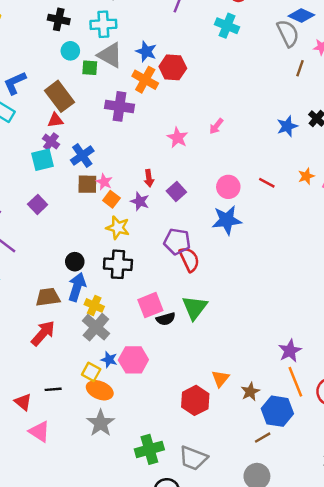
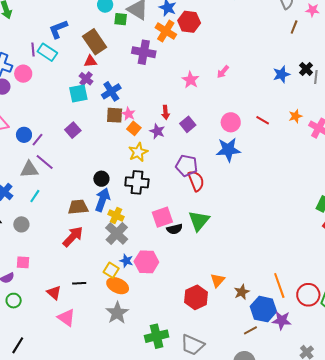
yellow star: (118, 228) -> (138, 152), turned 30
purple star: (290, 351) -> (282, 320), moved, turned 30

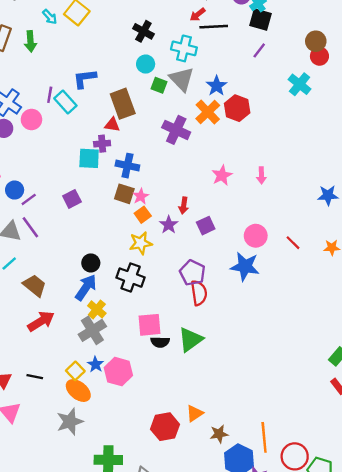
pink arrow: (223, 72) -> (261, 175), turned -56
purple cross: (86, 79) -> (102, 144), turned 32
blue cross: (111, 91) -> (127, 166), turned 30
brown trapezoid: (78, 207) -> (35, 285), moved, turned 30

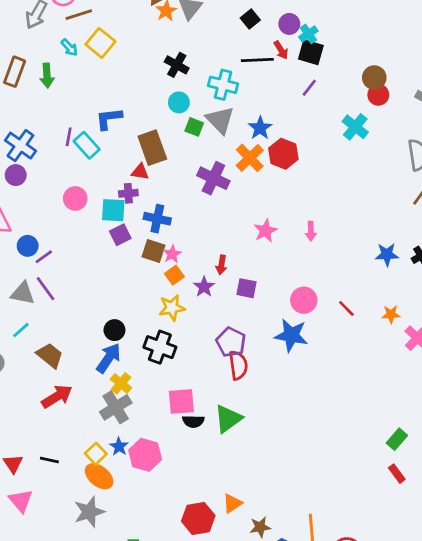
red arrow: (198, 15) -> (281, 50), moved, turned -84
pink circle: (31, 119) -> (75, 198), moved
purple square: (72, 199) -> (120, 235), moved
purple square: (206, 226) -> (247, 288), turned 36

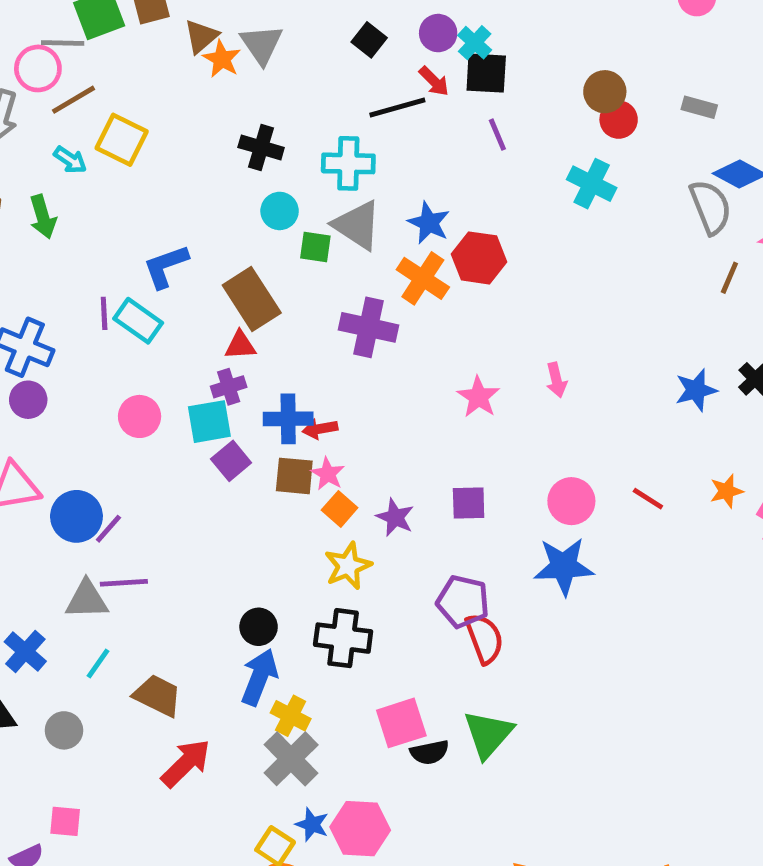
purple line: (309, 88) -> (497, 135), turned -48
blue circle: (28, 246) -> (76, 516), size x1.4
red arrow: (221, 265) -> (320, 429), moved, turned 84
purple line: (45, 289) -> (124, 583), turned -45

